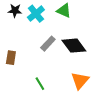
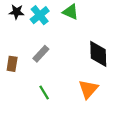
gray rectangle: (48, 44) -> (41, 54), moved
black diamond: (74, 46) -> (98, 54), moved, turned 35

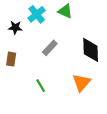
black star: (17, 12) -> (15, 28), moved
gray rectangle: (41, 54) -> (50, 48), moved

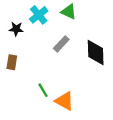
gray rectangle: (50, 48) -> (61, 44), moved
orange triangle: (81, 83) -> (64, 101), moved, turned -42

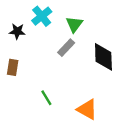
green triangle: (69, 12) -> (74, 24), moved, turned 42
orange triangle: (64, 101) -> (87, 109), moved

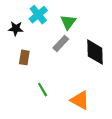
brown rectangle: (13, 67) -> (24, 57), moved

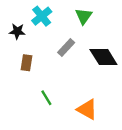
green triangle: (68, 22) -> (84, 16), moved
black diamond: (95, 52) -> (103, 57), turned -30

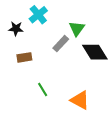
green triangle: (84, 16) -> (77, 29), moved
brown rectangle: (27, 63) -> (24, 57), turned 72

